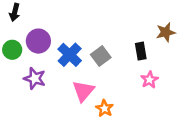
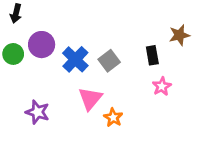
purple star: (35, 78) -> (38, 112), moved

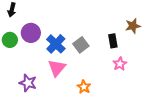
pink triangle: (90, 99) -> (57, 68), moved

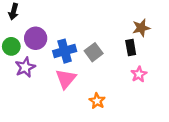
brown star: (133, 26) -> (141, 28), moved
blue cross: (56, 44) -> (65, 51), turned 30
purple star: (28, 83) -> (25, 67), moved, turned 30

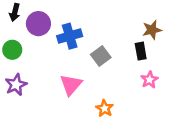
purple circle: (36, 38) -> (38, 24), moved
blue cross: (65, 51) -> (70, 36), moved
purple star: (25, 67) -> (16, 85), moved

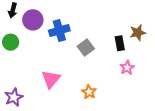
brown star: (152, 30) -> (138, 33), moved
purple star: (16, 85) -> (14, 97), moved
pink triangle: (71, 85) -> (51, 79), moved

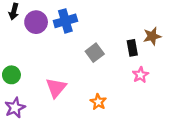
blue cross: (59, 30) -> (65, 21), moved
green circle: (11, 42) -> (11, 75), moved

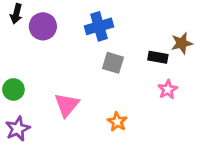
blue cross: (65, 21) -> (99, 26), moved
black rectangle: (132, 48) -> (158, 57), turned -70
gray square: (95, 53) -> (113, 63), turned -36

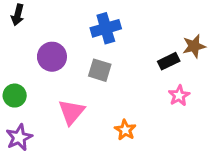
purple circle: (43, 26) -> (52, 57), moved
black rectangle: (158, 57) -> (169, 61), turned -36
gray square: (113, 63) -> (100, 70), moved

